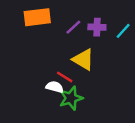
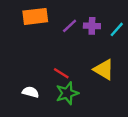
yellow triangle: (83, 59) -> (104, 70), moved
white semicircle: (55, 87) -> (31, 92), moved

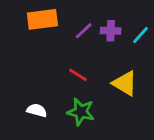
red line: (61, 73) -> (78, 75), moved
green star: (67, 93) -> (81, 112), turned 30

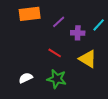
purple cross: (111, 31) -> (78, 33), moved
white semicircle: (37, 110) -> (26, 78), turned -40

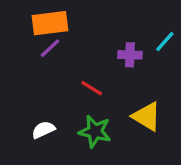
purple line: (59, 22) -> (50, 48), moved
yellow triangle: (88, 59) -> (147, 116), moved

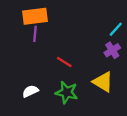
purple line: (50, 48) -> (35, 34), turned -42
purple cross: (130, 55) -> (112, 50), moved, turned -35

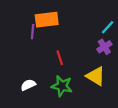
orange rectangle: (35, 16) -> (47, 20), moved
red line: (64, 62) -> (60, 58), turned 40

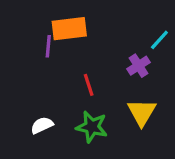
purple cross: (104, 47) -> (139, 66), moved
yellow triangle: (96, 76) -> (142, 112), turned 30

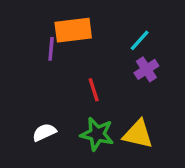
cyan line: (159, 40) -> (140, 40), moved
yellow triangle: (142, 112) -> (138, 134), moved, turned -48

